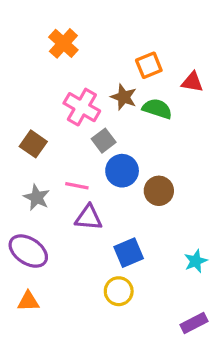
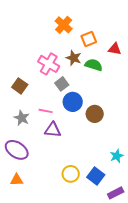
orange cross: (63, 43) -> (64, 25), moved
blue square: (129, 253) -> (96, 176), moved, turned -30

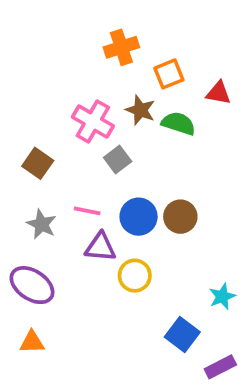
orange cross: (64, 25) -> (121, 47), turned 30
blue circle: (73, 102) -> (139, 217), moved
yellow circle: (71, 174) -> (135, 276), moved

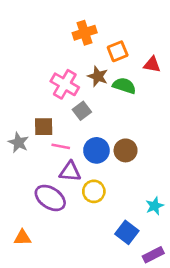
brown square: (38, 163) -> (44, 127), moved, turned -36
gray star: (42, 224) -> (18, 142), moved
purple ellipse: (32, 285) -> (50, 198), moved

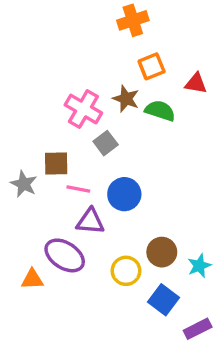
orange cross: (85, 33) -> (133, 20), moved
brown circle: (126, 150) -> (162, 252), moved
yellow circle: (94, 191) -> (126, 271), moved
orange triangle: (22, 238) -> (32, 279), moved

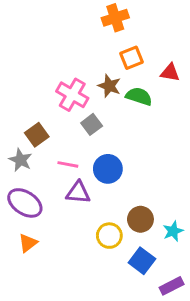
brown square: (56, 163) -> (37, 135), moved, turned -35
purple ellipse: (65, 255) -> (25, 203), moved
orange triangle: (32, 279) -> (28, 243), turned -36

